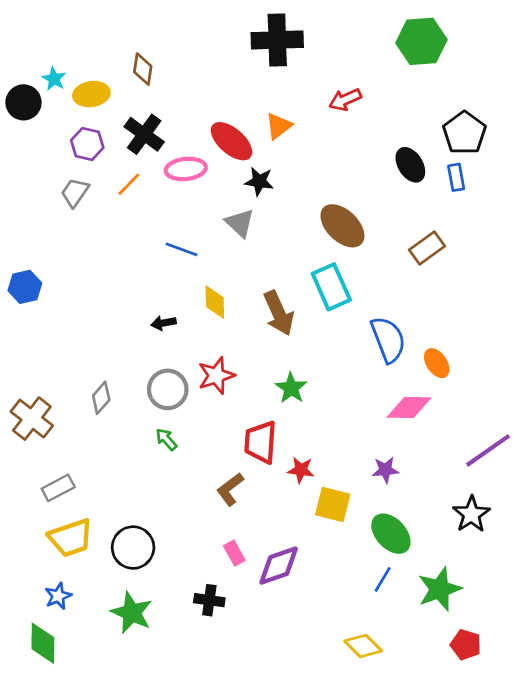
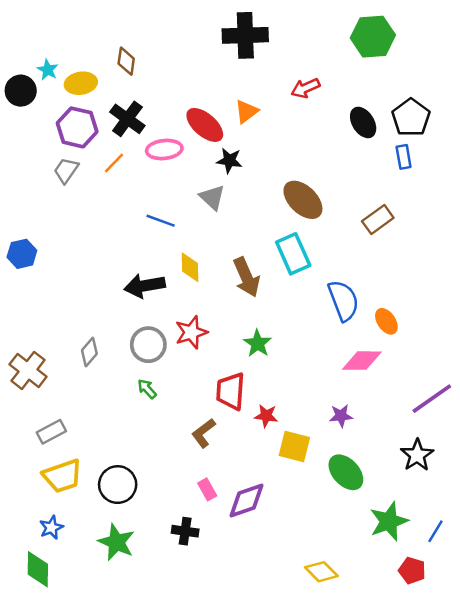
purple hexagon: (87, 144) -> (77, 127), size x1.4
black ellipse: (410, 165) -> (363, 122), moved
black arrow: (164, 323) -> (145, 286), size x1.8
blue line: (383, 579) -> (435, 531), moved

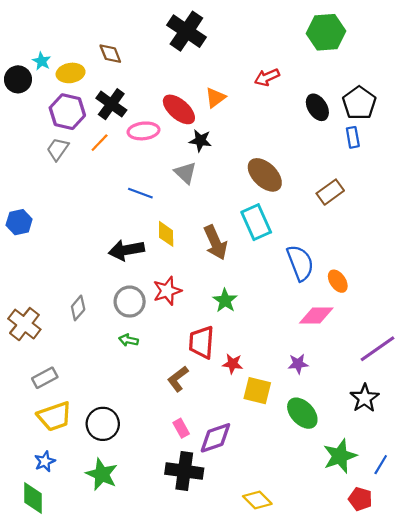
black cross: (245, 35) -> (186, 31), moved, turned 36
brown diamond: (126, 61) -> (110, 54), turned -30
green arrow: (147, 389) -> (129, 340), turned -36
black cross: (185, 531) -> (184, 471), moved, size x1.6
yellow diamond: (321, 572) -> (257, 500), moved

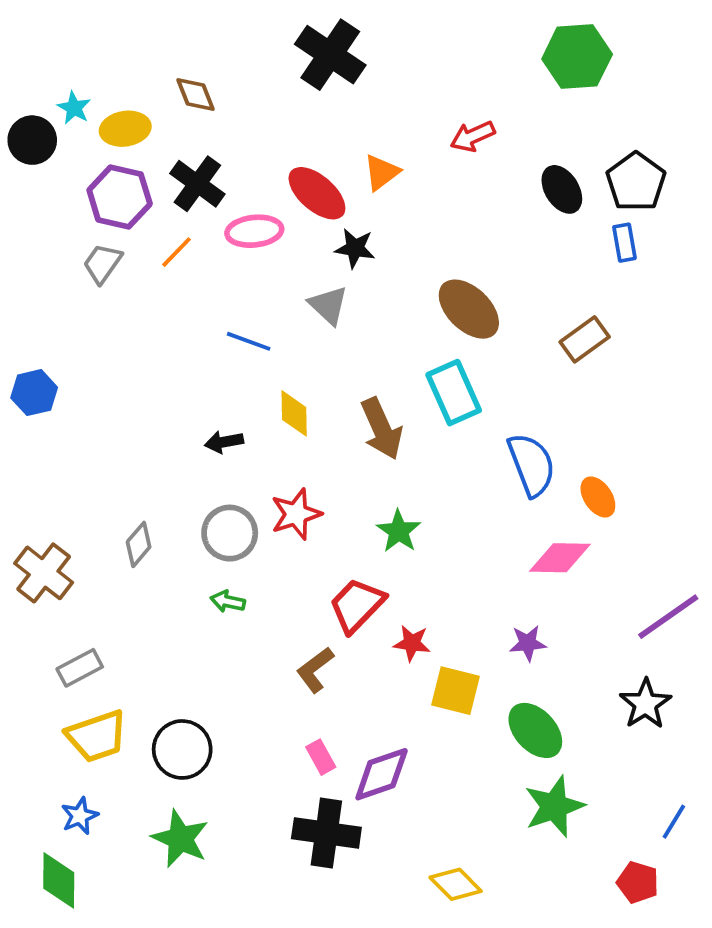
black arrow: (126, 250) -> (224, 442), size x0.6
red trapezoid: (201, 342) -> (357, 605), turned 40
green star: (340, 456) -> (554, 806), moved

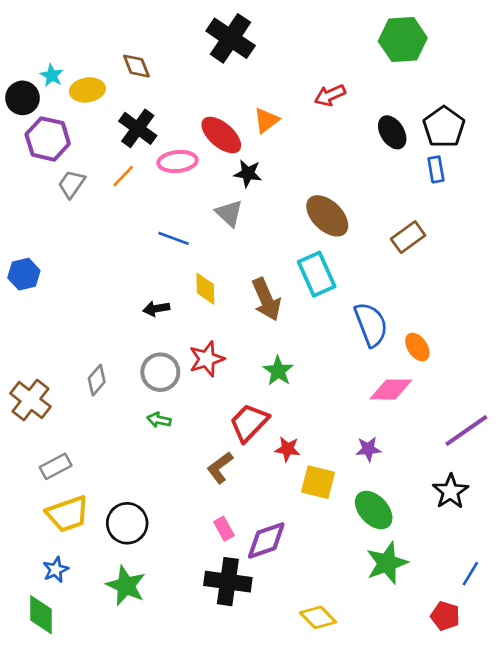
purple hexagon: (120, 197) -> (48, 139), moved

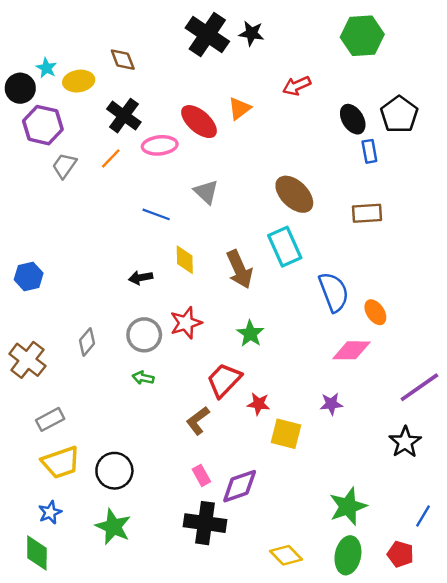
blue rectangle: (436, 169) -> (369, 151), moved
black star: (248, 173) -> (251, 33), moved
brown rectangle: (408, 237) -> (367, 213), turned 32
blue hexagon: (24, 274) -> (29, 276), moved
green ellipse: (374, 510) -> (348, 555), moved, turned 54

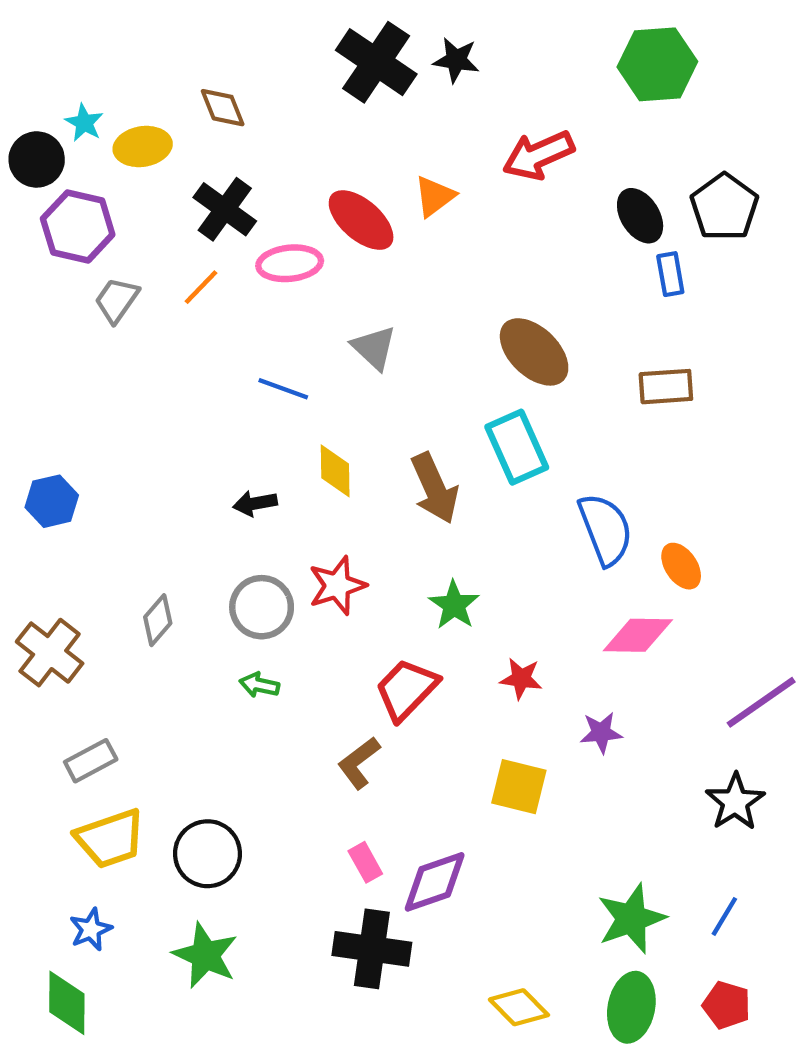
red arrow: (297, 86) -> (538, 155), size x1.4
red star: (259, 404) -> (521, 679), moved
blue line: (423, 516) -> (724, 916), moved

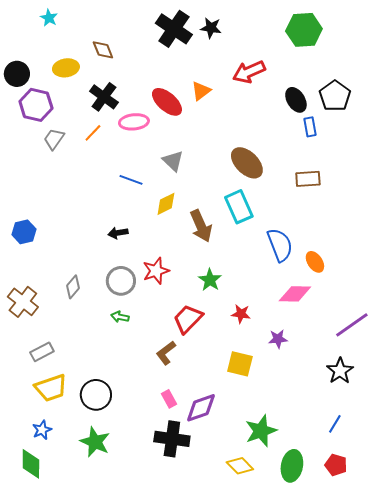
cyan star: (84, 123) -> (49, 18), moved
yellow diamond: (335, 471) -> (166, 204), moved, turned 65
green star: (631, 919) -> (261, 431), moved

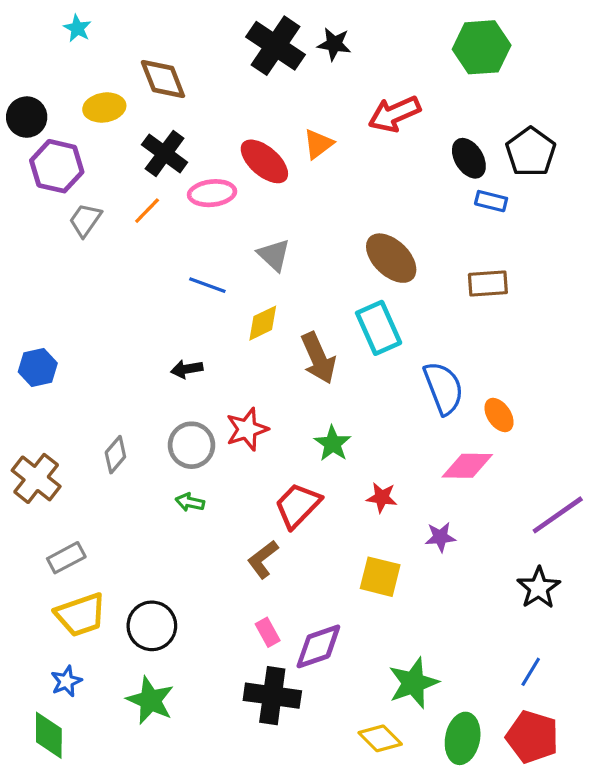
brown diamond: (103, 50) -> (163, 79), size x1.4
blue rectangle: (310, 127) -> (491, 201), turned -66
red pentagon: (336, 465) -> (532, 737), size x1.5

